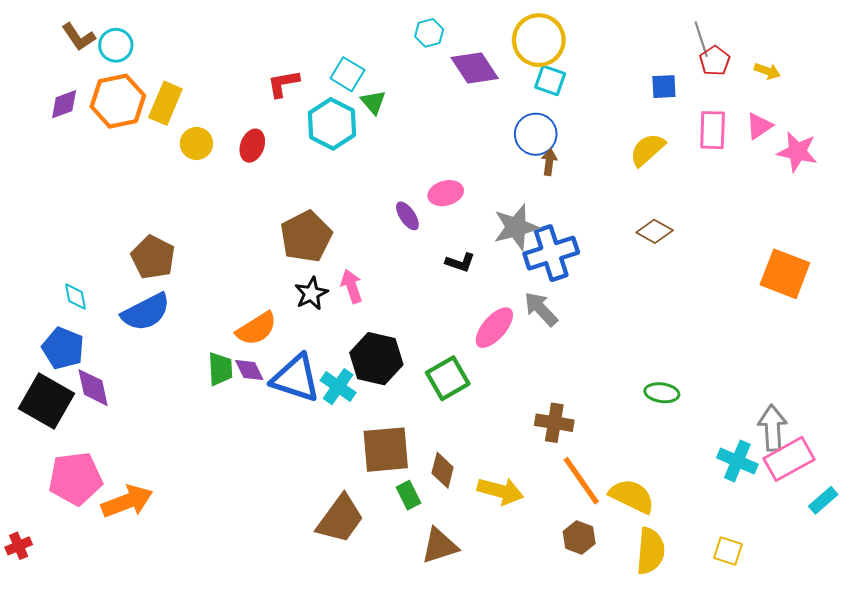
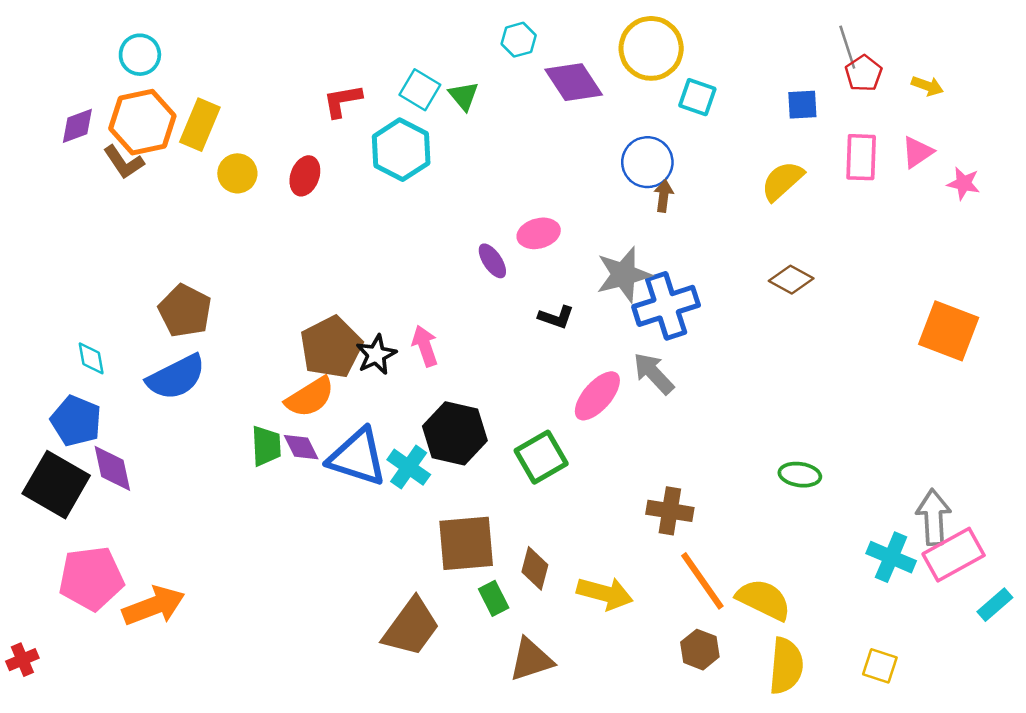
brown L-shape: (79, 37) -> (124, 162), moved
cyan square: (550, 80) -> (697, 97), moved
green triangle: (373, 102) -> (464, 96), moved
pink star: (797, 152) -> (964, 183), size x0.7
brown pentagon: (306, 237) -> (331, 347), moved

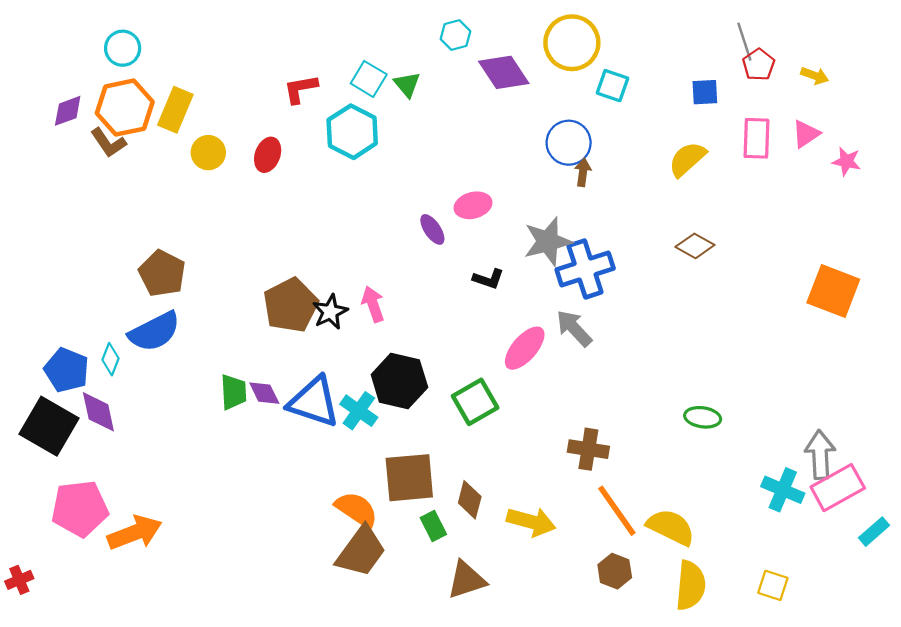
cyan diamond: (91, 358) -> (111, 359), moved, turned 32
orange semicircle: (310, 397) -> (357, 510), moved, turned -114

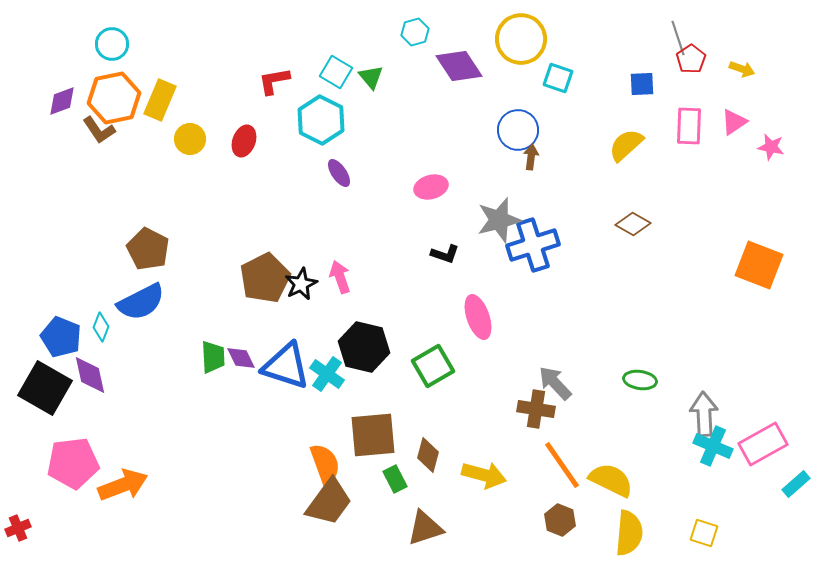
purple ellipse: (432, 229) -> (339, 173), moved
gray arrow: (574, 328) -> (555, 383), moved
pink ellipse: (525, 348) -> (478, 317), turned -60
gray arrow: (820, 455) -> (704, 414), moved
orange semicircle: (357, 510) -> (325, 464), turned 36

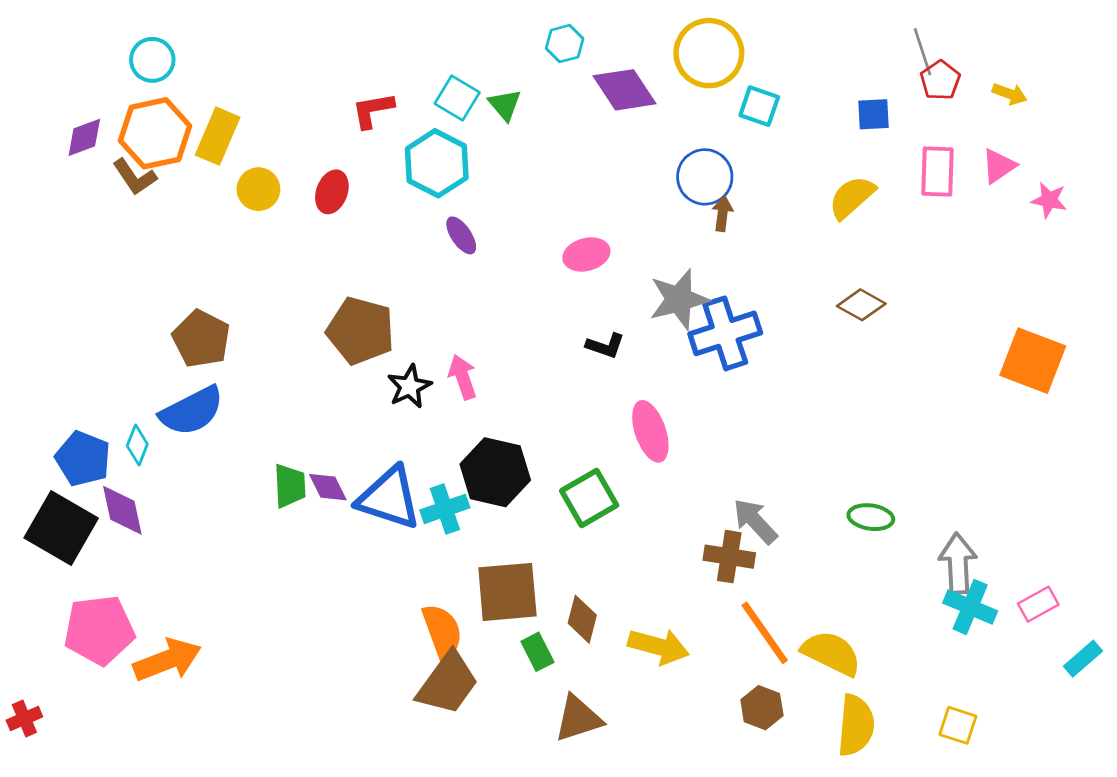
brown pentagon: (265, 278) -> (361, 331), moved, turned -30
cyan cross: (327, 374) -> (445, 509), turned 36
pink rectangle: (763, 444) -> (1038, 604), size x0.6

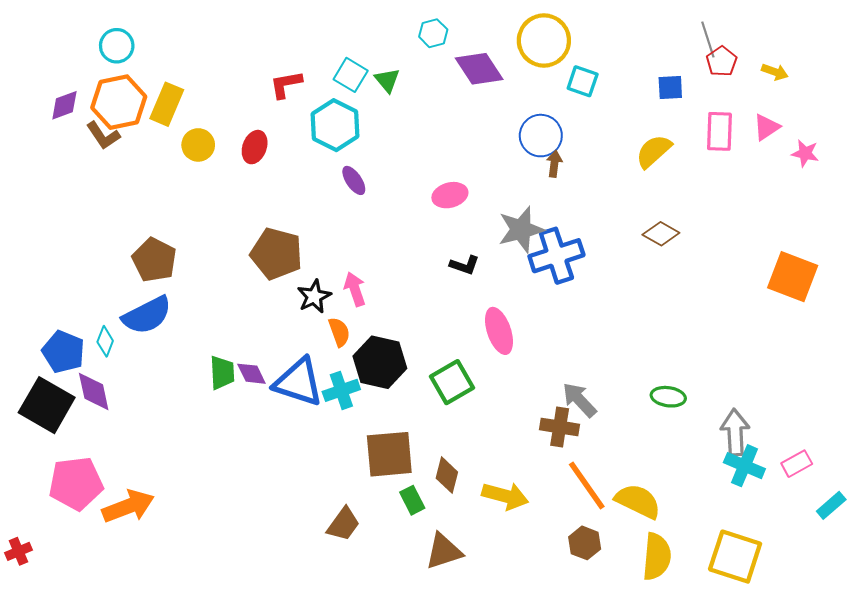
orange semicircle: (442, 631) -> (339, 332), moved, size x0.7
brown trapezoid: (448, 683) -> (343, 524), size x0.7
yellow square: (958, 725) -> (735, 557), size x1.8

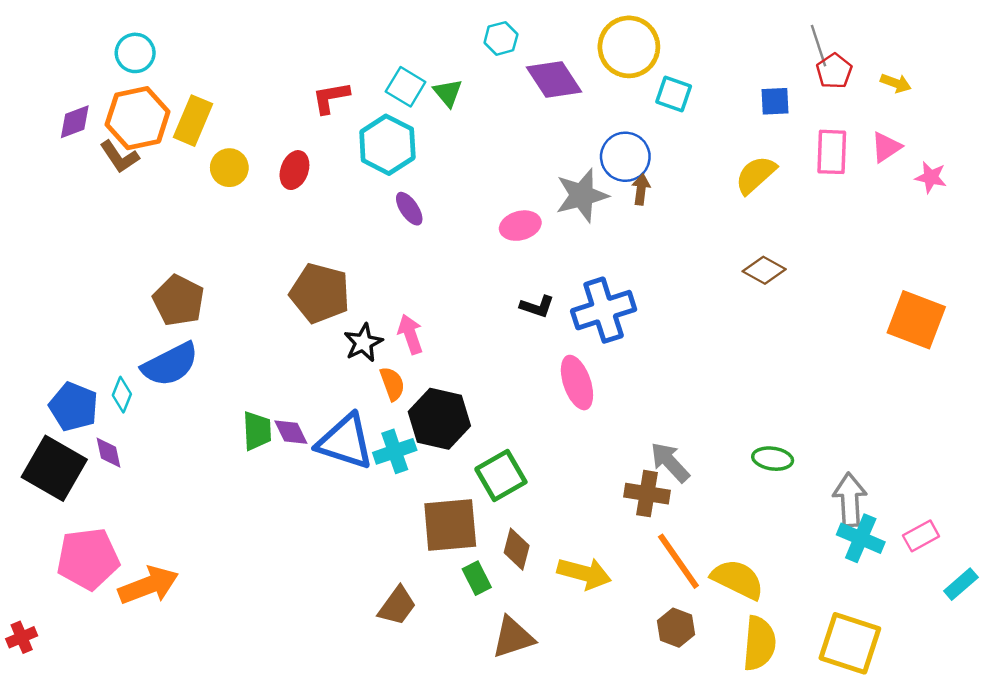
gray star: (521, 230) -> (582, 195), moved
blue cross: (556, 256) -> (604, 310), moved
green square: (452, 382) -> (501, 475), moved
purple diamond: (94, 391) -> (109, 453), size x0.7

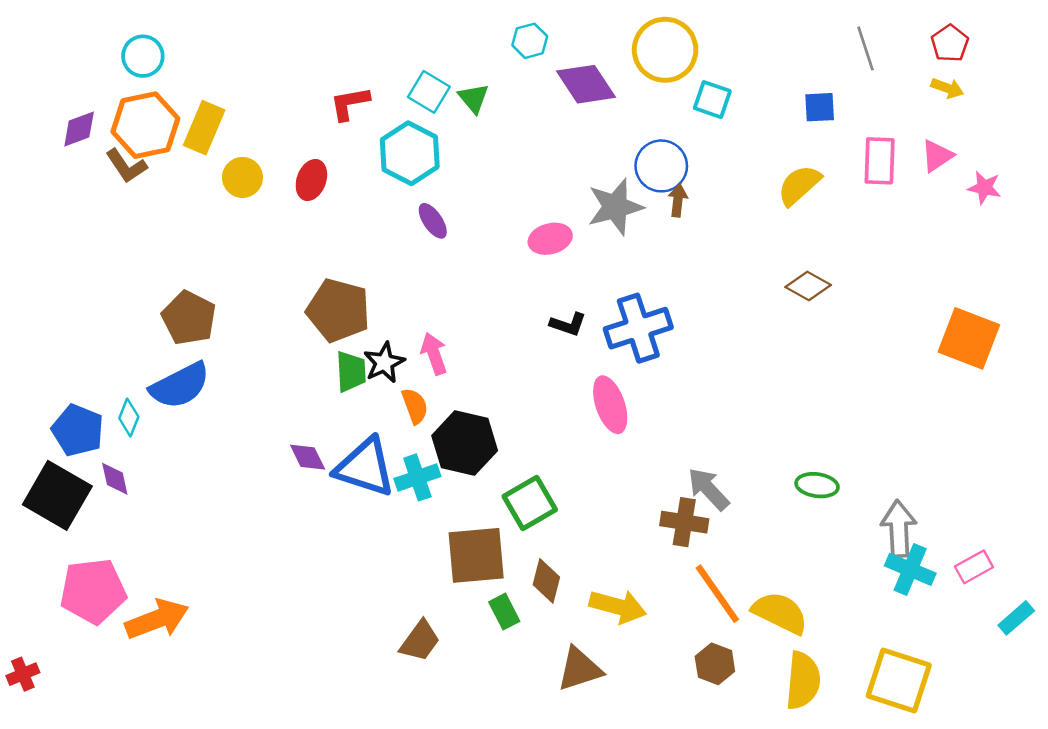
red pentagon: (834, 71) -> (950, 43), moved
green trapezoid: (257, 431) -> (351, 372), moved
brown triangle: (513, 637) -> (580, 669), moved

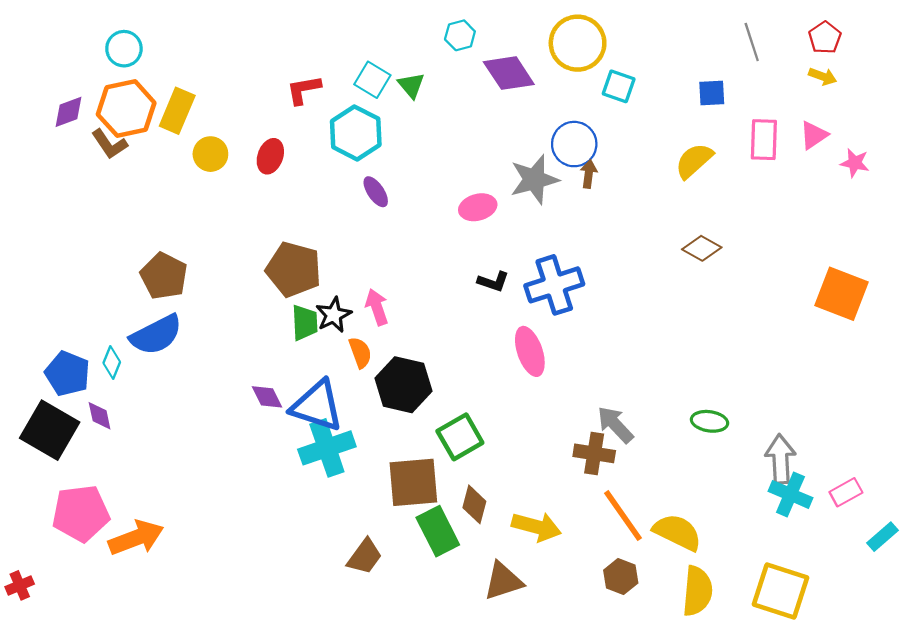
cyan cross: (417, 477) -> (327, 448), moved, size x1.4
green rectangle: (504, 612) -> (438, 531), size x1.6

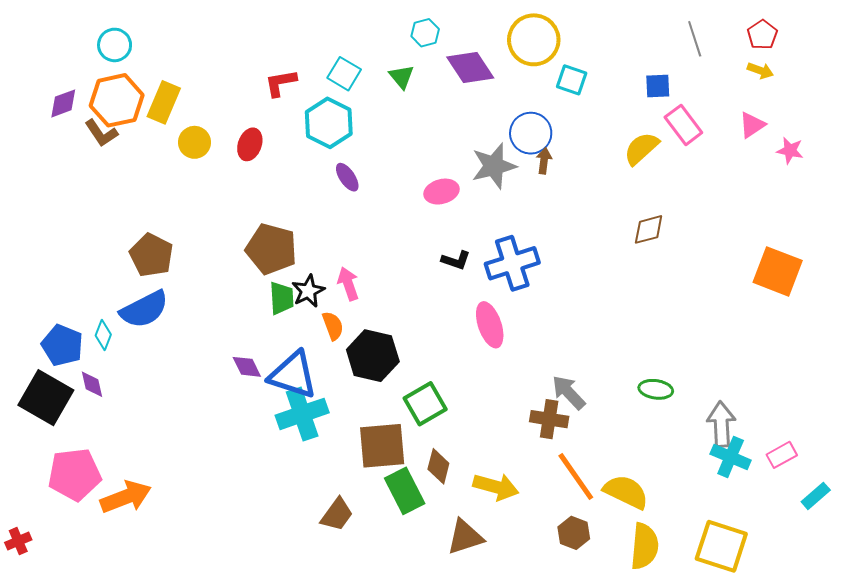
green triangle: (411, 85) -> (402, 77), moved
pink rectangle: (764, 140) -> (683, 125), moved, turned -39
brown diamond: (702, 248) -> (649, 229), turned -44

